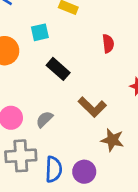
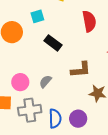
red semicircle: (108, 44) -> (89, 21), size x1.5
brown L-shape: (92, 107) -> (81, 70), turned -45

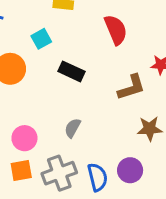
brown L-shape: (81, 70) -> (131, 87), moved
pink circle: (20, 82) -> (24, 138), moved

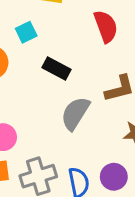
gray semicircle: (73, 128) -> (75, 113), moved, size x1.6

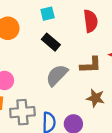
cyan square: (26, 32) -> (48, 14), moved

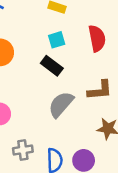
cyan square: (48, 14) -> (57, 40), moved
gray cross: (22, 112) -> (23, 150), size x0.7

